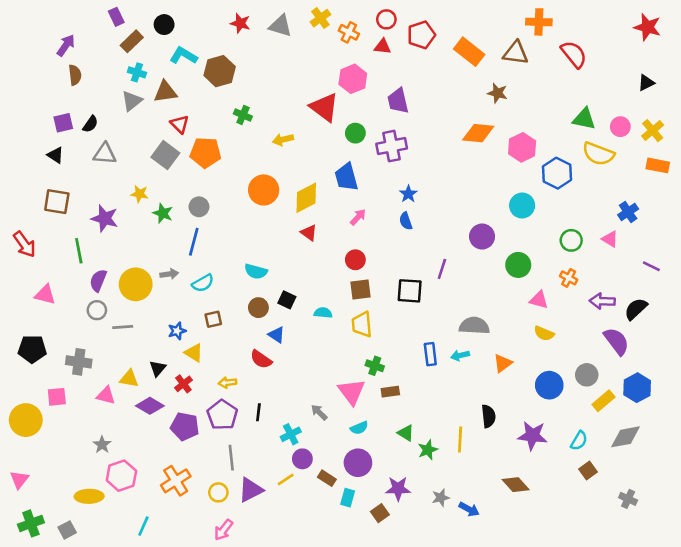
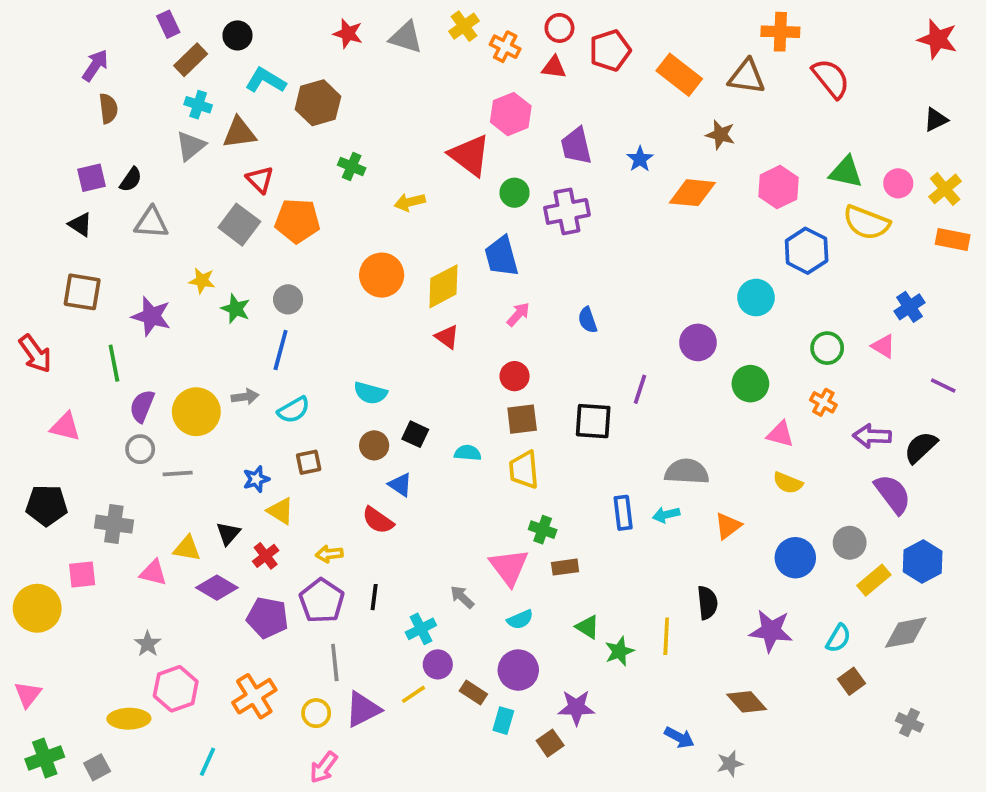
pink hexagon: (522, 147) -> (778, 187), moved
blue star: (408, 194) -> (640, 159), moved
gray star: (441, 498) -> (730, 764), moved

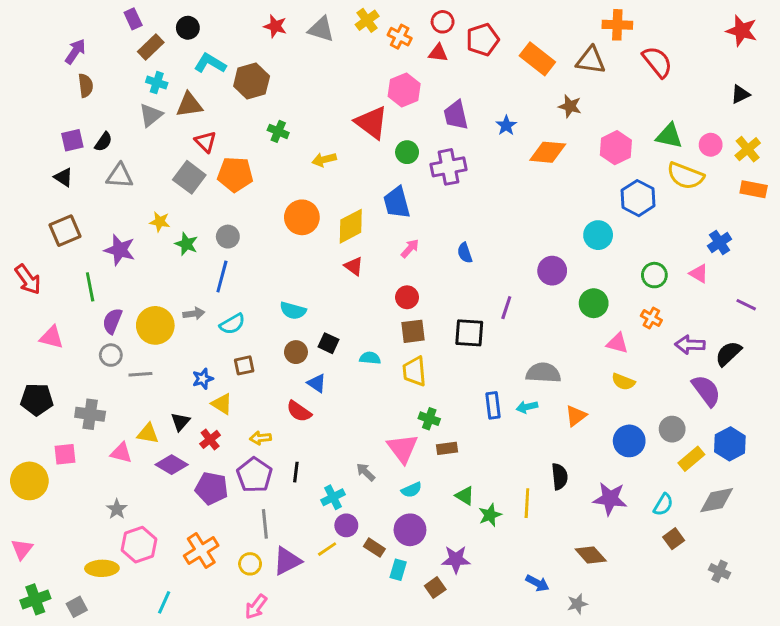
brown square: (82, 292) -> (65, 231), turned -32

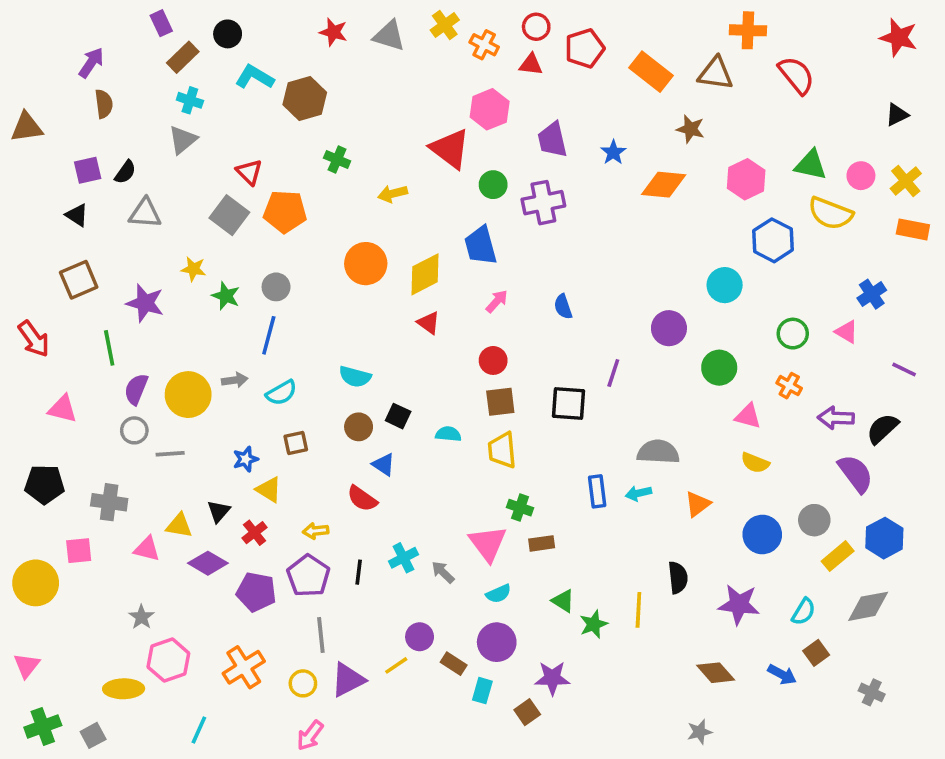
brown triangle: (189, 105) -> (27, 127), moved
cyan cross: (333, 497) -> (403, 558), moved
blue arrow: (537, 583) -> (782, 674), moved

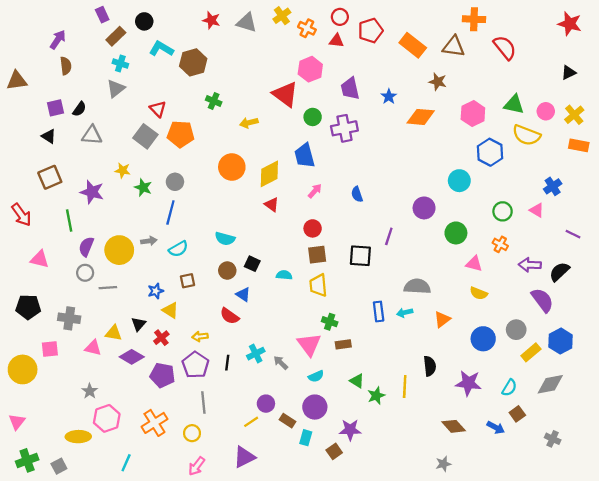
purple triangle: (348, 680) -> (244, 457), moved

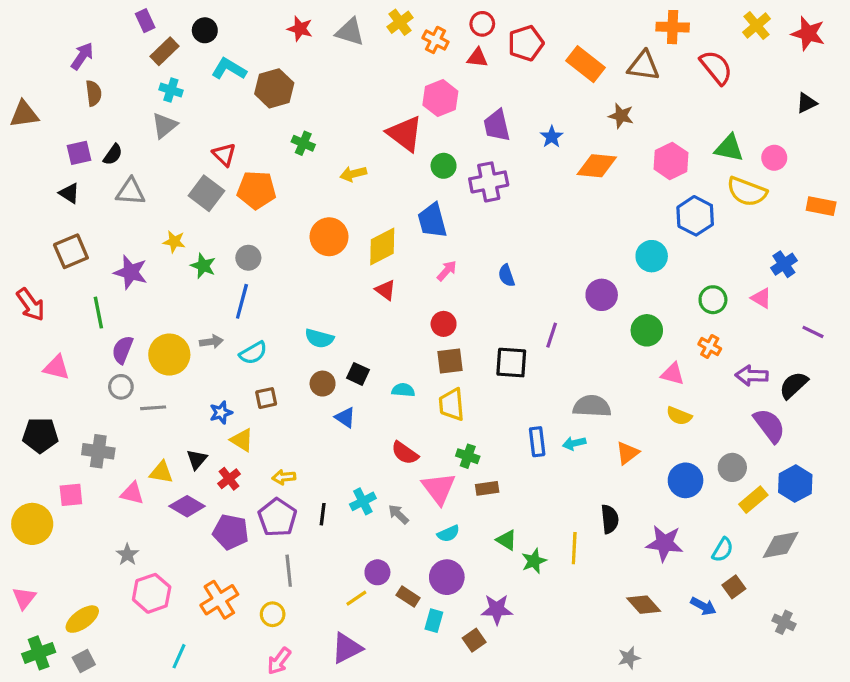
yellow cross: (574, 115) -> (756, 25), moved
red semicircle: (230, 316) -> (405, 453), moved
yellow ellipse: (78, 437) -> (82, 619), moved, turned -35

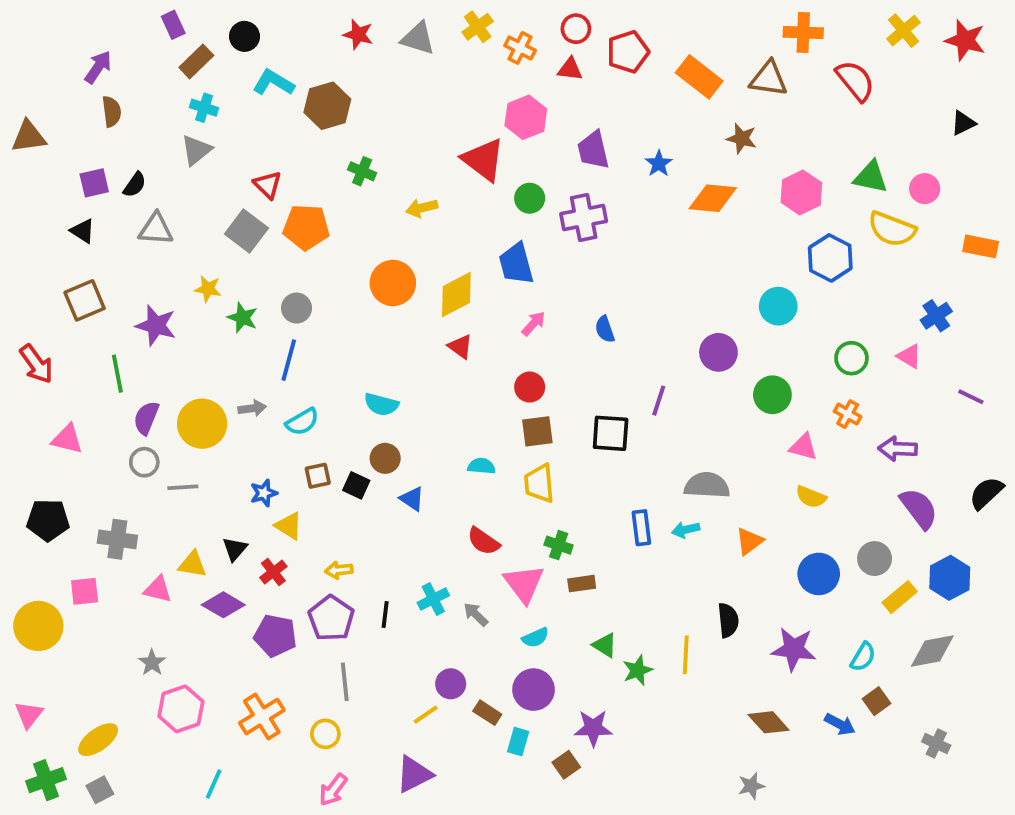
black square: (358, 374) -> (356, 485), moved
black semicircle: (794, 385) -> (986, 493), moved

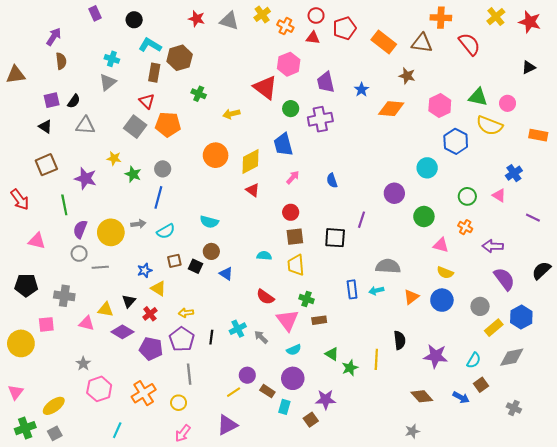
brown rectangle: (196, 61) -> (154, 73), moved, turned -36
blue circle: (819, 574) -> (442, 300), moved

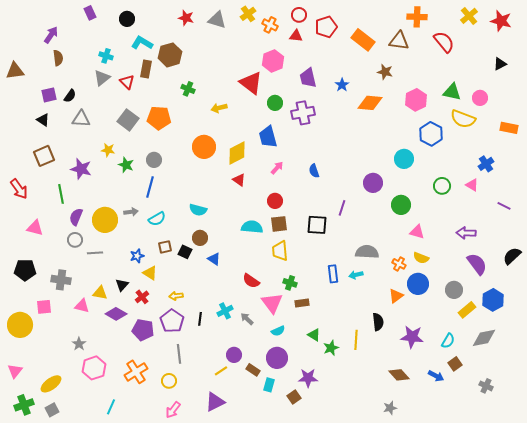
red triangle: (147, 101) -> (127, 82), moved
orange cross: (465, 227) -> (399, 264), moved
cyan semicircle: (264, 256) -> (252, 227), moved, size x1.5
orange triangle: (411, 297) -> (396, 296), moved

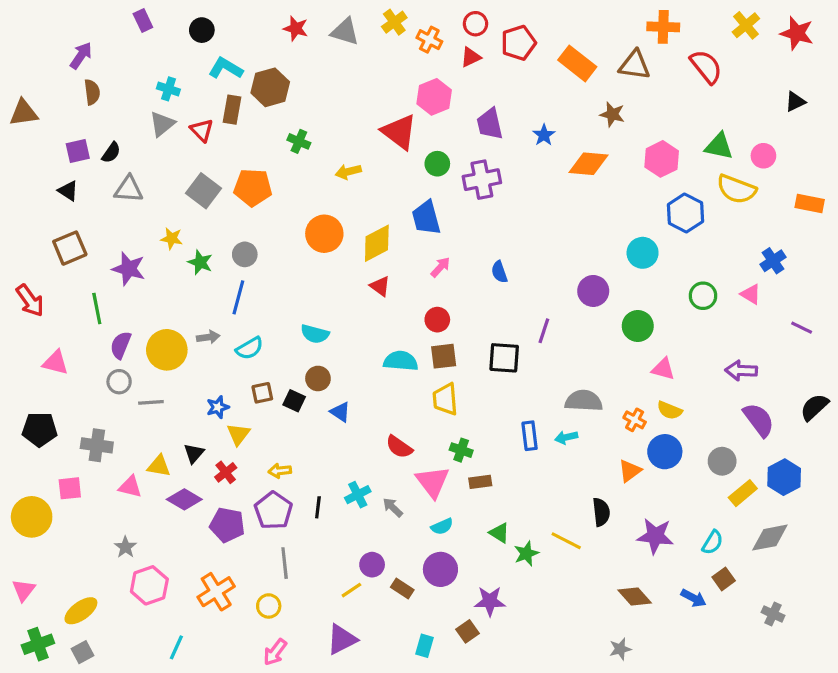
red triangle: (296, 36) -> (471, 57), turned -32
yellow triangle: (150, 273) -> (238, 434), turned 35
yellow line: (356, 340) -> (566, 541), turned -66
cyan rectangle: (269, 385) -> (425, 646), moved

